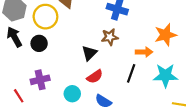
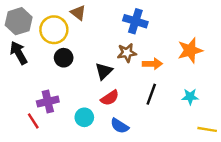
black circle: (39, 43) -> (64, 58), moved
orange arrow: (144, 52) -> (152, 64), moved
cyan star: (165, 76) -> (190, 97), size x0.6
red line: (19, 96) -> (33, 121), moved

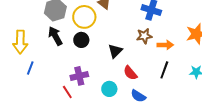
black circle: (64, 58) -> (81, 40), moved
black triangle: (104, 71) -> (115, 51), moved
red semicircle: (110, 98) -> (130, 73), turned 84

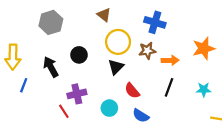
yellow circle: (84, 17) -> (118, 42), moved
black arrow: (55, 36) -> (51, 67), moved

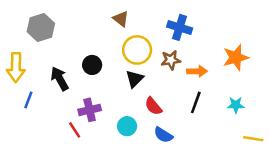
gray hexagon: (51, 22) -> (41, 27), moved

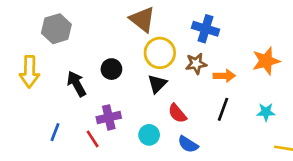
brown triangle: (121, 19) -> (142, 19), size x1.5
blue line: (28, 100) -> (55, 132), moved

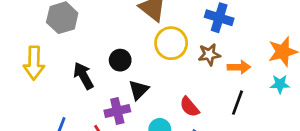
black triangle: (157, 84) -> (139, 90), moved
cyan star: (266, 112) -> (280, 84), moved

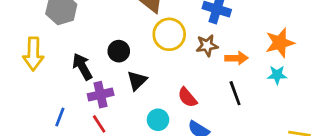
black line: (238, 103) -> (235, 93), turned -40
purple cross: (117, 111) -> (101, 95), moved

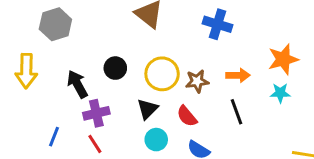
yellow circle: (169, 34) -> (162, 74), moved
brown star: (207, 46) -> (197, 81), moved
black triangle: (137, 81) -> (147, 109), moved

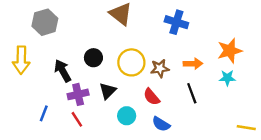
black triangle: (147, 109) -> (108, 91), moved

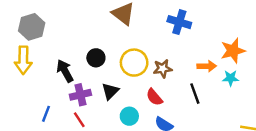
gray hexagon: (45, 22) -> (32, 27), moved
orange arrow: (193, 64) -> (207, 66), moved

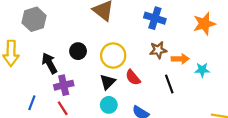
gray hexagon: (32, 27) -> (34, 19), moved
orange star: (233, 51) -> (204, 24), moved
brown star: (163, 69) -> (158, 50), moved
black triangle: (110, 91) -> (108, 82), moved
red semicircle: (154, 97) -> (133, 77), moved

